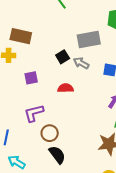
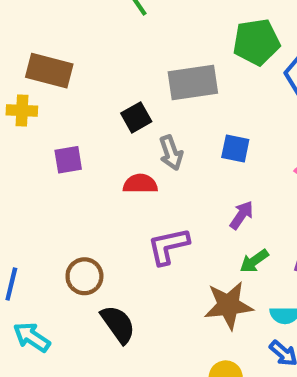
gray arrow: (81, 63) -> (171, 153), moved, turned -140
purple L-shape: (34, 113) -> (168, 246), moved
brown circle: (50, 133) -> (84, 276), moved

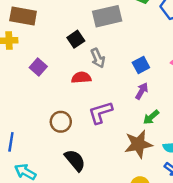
blue square: (235, 148) -> (141, 65), moved, turned -35
purple square: (68, 160) -> (38, 67), turned -35
brown circle: (84, 276) -> (61, 122), moved

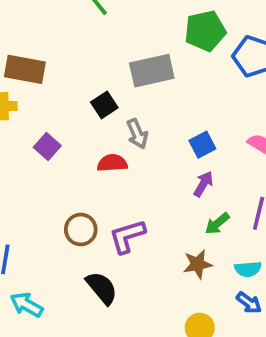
purple L-shape: (100, 113) -> (127, 236), moved
brown star: (138, 144) -> (198, 264), size x0.7

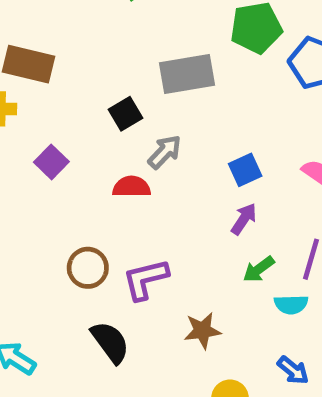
gray arrow: (137, 134) -> (165, 152), turned -116
brown star: (198, 264) -> (202, 330), moved
cyan semicircle: (248, 269) -> (291, 305), moved

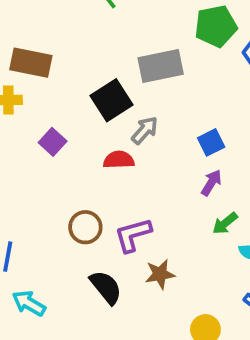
black square: (125, 114) -> (112, 100), size x1.5
brown star: (202, 330) -> (160, 274), moved

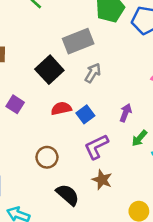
gray arrow: (145, 130) -> (93, 73), moved
blue square: (211, 142) -> (85, 114), moved
purple L-shape: (133, 235) -> (96, 147), moved
brown star: (160, 274) -> (102, 180), turned -30

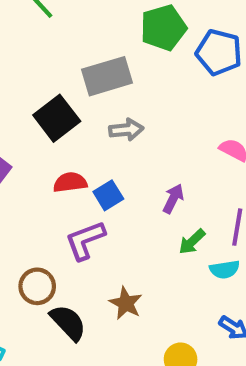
gray arrow: (93, 73) -> (126, 130), turned 48
purple L-shape: (96, 147) -> (85, 240), moved
brown circle: (47, 157) -> (37, 286), moved

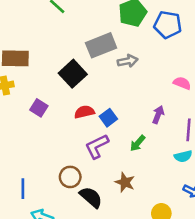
gray arrow: (126, 130) -> (128, 61), moved
purple arrow: (173, 199) -> (158, 115), moved
green arrow: (192, 242) -> (138, 143), moved

